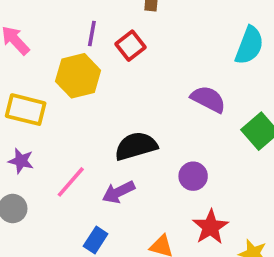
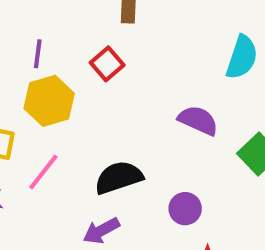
purple line: (92, 34) -> (38, 54), moved
pink line: (71, 182) -> (43, 172), moved

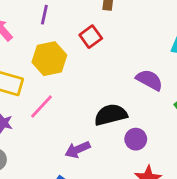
purple line: (38, 54) -> (44, 15), moved
black semicircle: (119, 178) -> (111, 115), moved

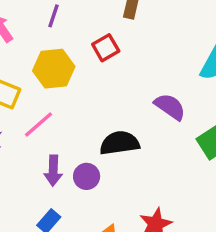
purple circle: (136, 139) -> (87, 176), moved
purple arrow: (78, 150) -> (53, 171), moved, turned -70

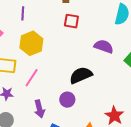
red square: (106, 48) -> (71, 21), moved, turned -35
purple arrow: (53, 171) -> (39, 109), moved

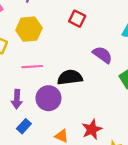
pink line: (32, 78) -> (32, 67), moved, turned 36
purple circle: (67, 100) -> (48, 98), size x1.5

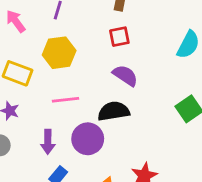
red square: (77, 19) -> (119, 37), turned -35
purple semicircle: (102, 55) -> (125, 75), moved

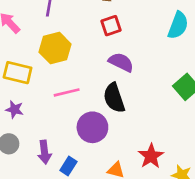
black semicircle: (114, 111) -> (114, 98), turned -92
purple arrow: (48, 142) -> (44, 152), moved

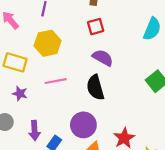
purple star: (14, 109) -> (20, 94), moved
purple circle: (92, 127) -> (83, 125), moved

